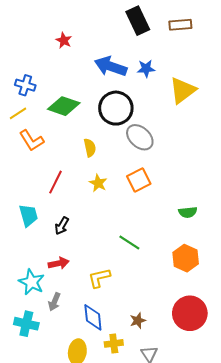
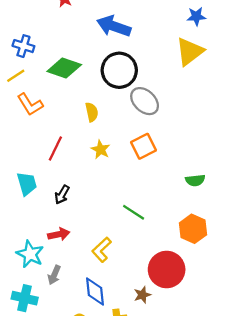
blue star: (146, 69) -> (196, 16), moved
yellow L-shape: (99, 278) -> (102, 250), turned -30
red circle: (190, 313) -> (167, 270), moved

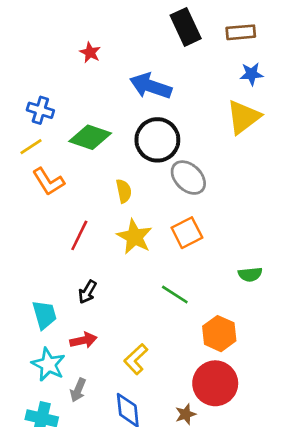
yellow star: (101, 150) -> (135, 237), size x1.5
cyan trapezoid: (27, 184) -> (44, 315), moved
green line: (134, 212) -> (175, 295), moved
orange hexagon: (193, 229) -> (219, 334), moved

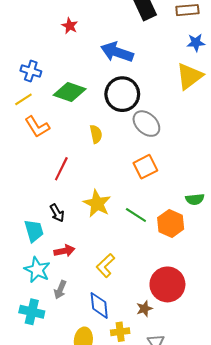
yellow star: (135, 237) -> (97, 203), moved
black arrow: (87, 292) -> (57, 213), moved, turned -60
orange hexagon: (219, 334) -> (171, 223), moved

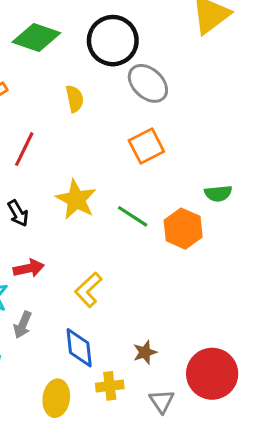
red circle: (167, 284) -> (212, 374), moved

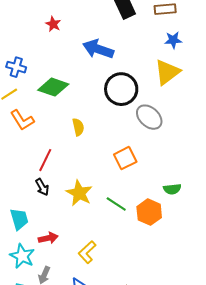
black circle: (113, 41) -> (121, 89), moved
gray ellipse: (148, 83) -> (149, 117), moved
black arrow: (18, 213) -> (42, 187), moved

